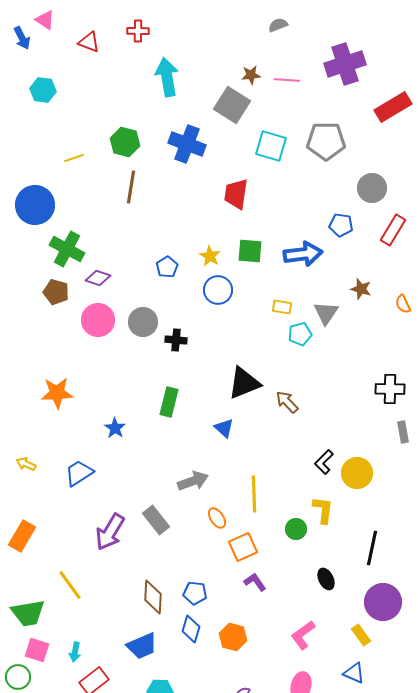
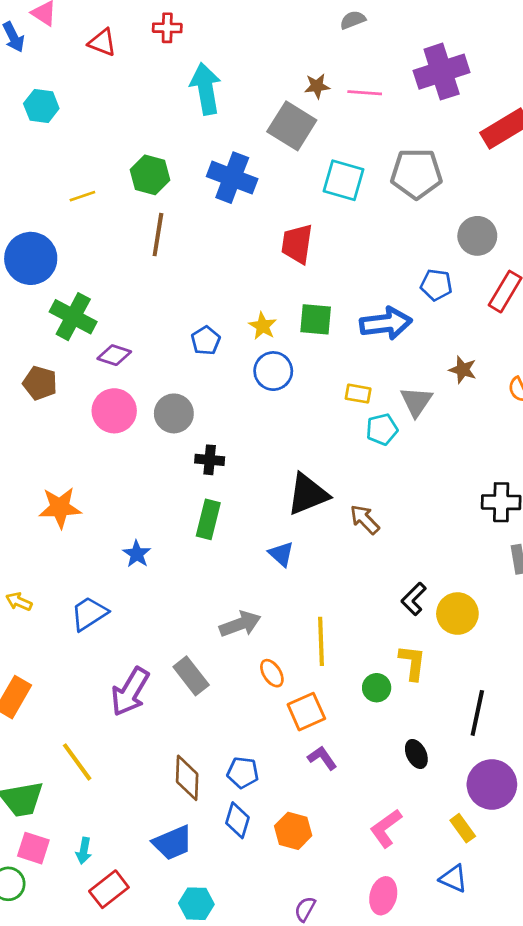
brown pentagon: (56, 292) -> (40, 383), moved
black cross: (176, 340) -> (210, 460), moved

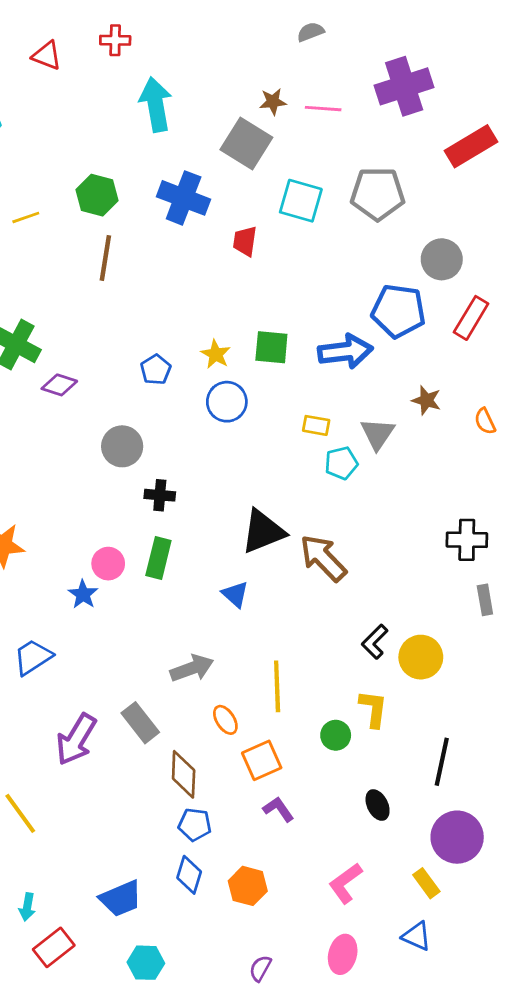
red trapezoid: (297, 244) -> (245, 241), moved, size x0.7
blue pentagon: (436, 285) -> (398, 311), size x1.6
pink circle: (114, 411) -> (108, 564), moved, size x0.7
brown arrow: (365, 519) -> (323, 558), size x1.5
brown diamond: (187, 778) -> (184, 774), moved

